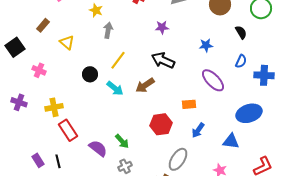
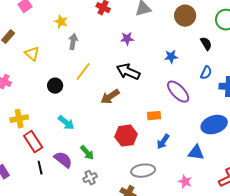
cyan arrow: (115, 88) -> (66, 123), moved
gray ellipse: (178, 159) -> (143, 171), turned 50
black line: (58, 161) -> (40, 168), moved

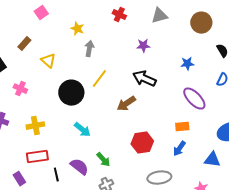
black circle: (55, 86) -> (71, 93), size x1.6
orange rectangle: (154, 116) -> (182, 127), moved
red rectangle: (33, 142) -> (37, 157), moved, turned -65

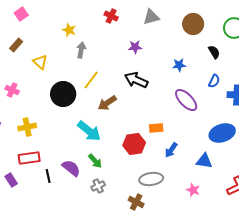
pink square: (41, 13) -> (21, 14), moved
brown arrow: (126, 104) -> (107, 103), moved
orange rectangle: (182, 127) -> (156, 128), moved
cyan arrow: (82, 130) -> (89, 131), moved, size x1.4

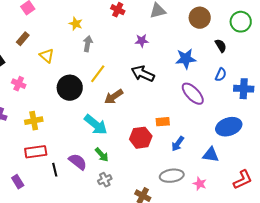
blue star: (179, 65) -> (186, 59), size x1.5
gray ellipse: (151, 179) -> (172, 176), moved
purple rectangle: (11, 180) -> (18, 182), moved

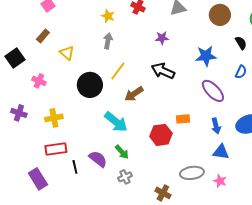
yellow star: (76, 24) -> (108, 16), moved
blue arrow: (178, 144) -> (216, 126), moved, turned -49
blue triangle: (211, 155) -> (221, 152), moved
purple rectangle: (18, 182) -> (38, 179), size x1.5

